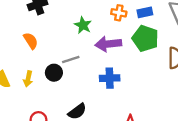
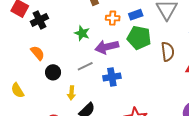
gray line: (71, 59) -> (85, 66), moved
black circle: (54, 73) -> (53, 72), moved
yellow arrow: (28, 79) -> (71, 93), moved

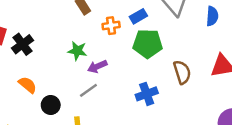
purple arrow: (107, 47) -> (97, 66), moved, size x0.7
brown semicircle: (168, 52) -> (182, 72), moved
blue cross: (112, 77) -> (147, 94), moved

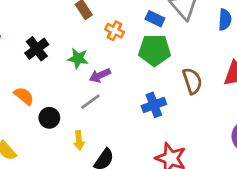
blue rectangle: (138, 16) -> (155, 19), moved, turned 56
orange cross: (111, 26) -> (114, 31), turned 35
black cross: (22, 44) -> (37, 49), moved

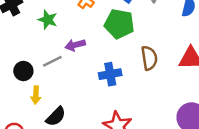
purple arrow: (100, 75) -> (75, 45), moved
black circle: (49, 118) -> (23, 71), moved

